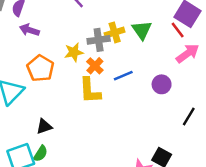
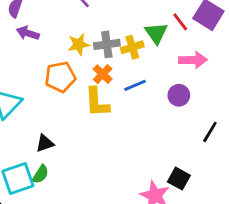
red line: (178, 30) -> (180, 22), moved
yellow cross: (115, 32) -> (132, 47), moved
yellow star: (74, 52) -> (79, 44), moved
pink arrow: (188, 53) -> (193, 60), moved, turned 35
orange pentagon: (40, 68) -> (60, 77), moved, turned 30

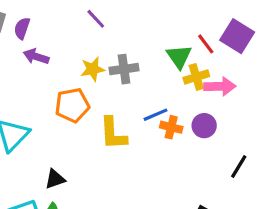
yellow cross: (132, 47) -> (196, 77), moved
orange cross: (103, 74) -> (171, 127), moved, turned -30

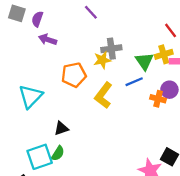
green triangle: (179, 57) -> (144, 61), moved
yellow star: (93, 69) -> (102, 60), moved
orange cross: (171, 127) -> (158, 99), moved
yellow L-shape: (113, 133) -> (103, 95), turned 40

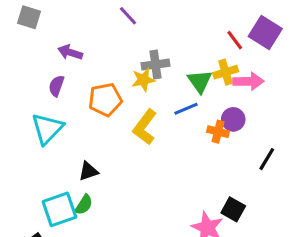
purple semicircle: (37, 19) -> (56, 86), moved

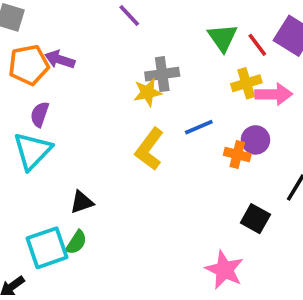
green triangle: (200, 81) -> (223, 38), moved
purple semicircle: (56, 86) -> (40, 114), moved
orange pentagon: (105, 100) -> (29, 65), moved
black square: (233, 209) -> (255, 219), moved

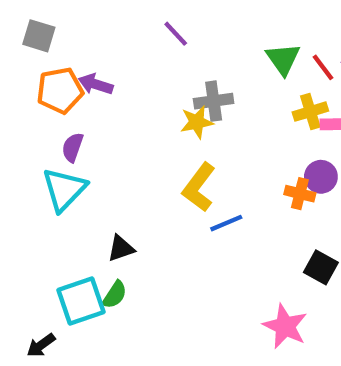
blue line: (199, 127) -> (226, 223), moved

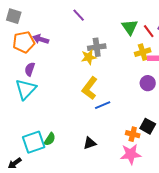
orange cross: (300, 194) -> (133, 134), moved
black triangle: (121, 248) -> (90, 143), moved
pink star: (285, 326) -> (131, 154), turned -30

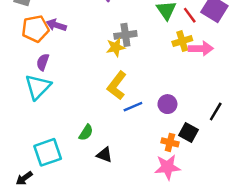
purple circle: (148, 83) -> (167, 104), moved
green semicircle: (50, 139) -> (86, 133), moved
black triangle: (90, 143) -> (104, 155), moved, turned 40

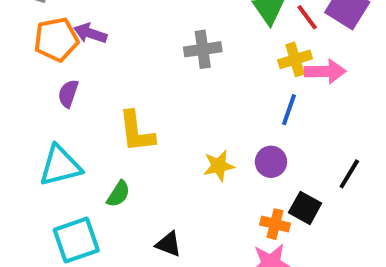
yellow star: (116, 47) -> (219, 166), moved
yellow L-shape: (117, 86) -> (136, 132), moved, turned -44
cyan triangle: (38, 87) -> (60, 166), moved, turned 32
blue line: (133, 107) -> (289, 110), moved, turned -48
green semicircle: (86, 133) -> (118, 194), moved

